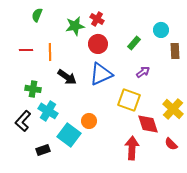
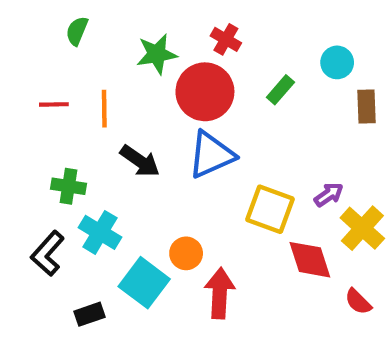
red cross: (97, 19) -> (226, 39), moved
red circle: (98, 44) -> (205, 92), size x1.4
purple arrow: (143, 72) -> (329, 195), moved
red arrow: (132, 148) -> (220, 293), moved

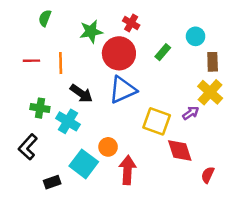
yellow cross: (362, 228) -> (210, 92), moved
cyan cross: (100, 232) -> (68, 121), moved
red semicircle: (358, 302) -> (208, 175), turned 70

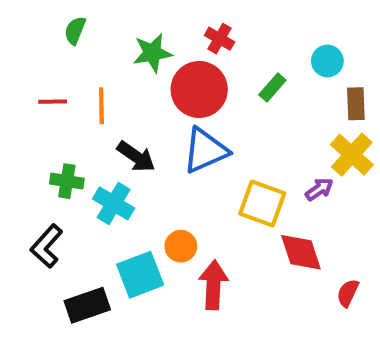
cyan square: (84, 164) -> (140, 275), turned 32
black rectangle: (52, 182) -> (87, 305), size x1.5

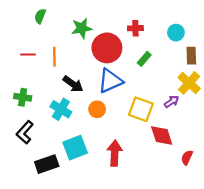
red cross: (220, 39) -> (135, 28), moved, turned -32
green rectangle: (272, 87) -> (144, 59), moved
green cross: (67, 181) -> (23, 97), moved
orange circle: (181, 246) -> (97, 109), moved

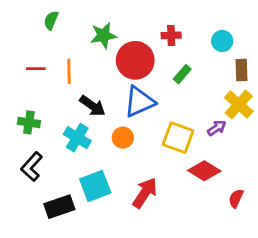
red diamond: (162, 136) -> (204, 171), turned -40
red arrow: (115, 153) -> (145, 193), turned 30

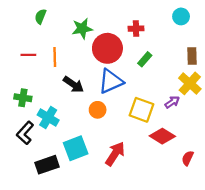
cyan circle: (222, 41) -> (181, 16), moved
cyan cross: (77, 138) -> (48, 118), moved

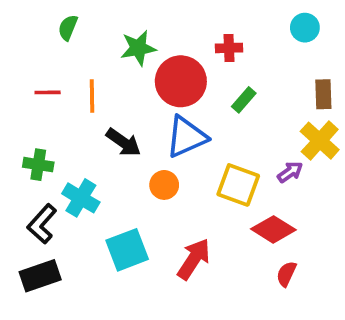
red semicircle: (188, 158) -> (286, 274), moved
black rectangle: (47, 165) -> (40, 276), moved

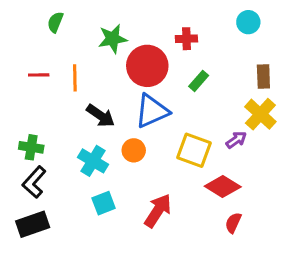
green cross: (38, 165) -> (31, 147), moved
cyan cross: (81, 198) -> (93, 161), moved
cyan square: (127, 250) -> (104, 203), size x0.7

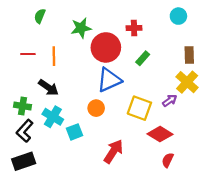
black arrow: (101, 116) -> (48, 88), moved
cyan cross: (93, 161) -> (53, 117), moved
cyan square: (104, 203) -> (74, 132), moved

